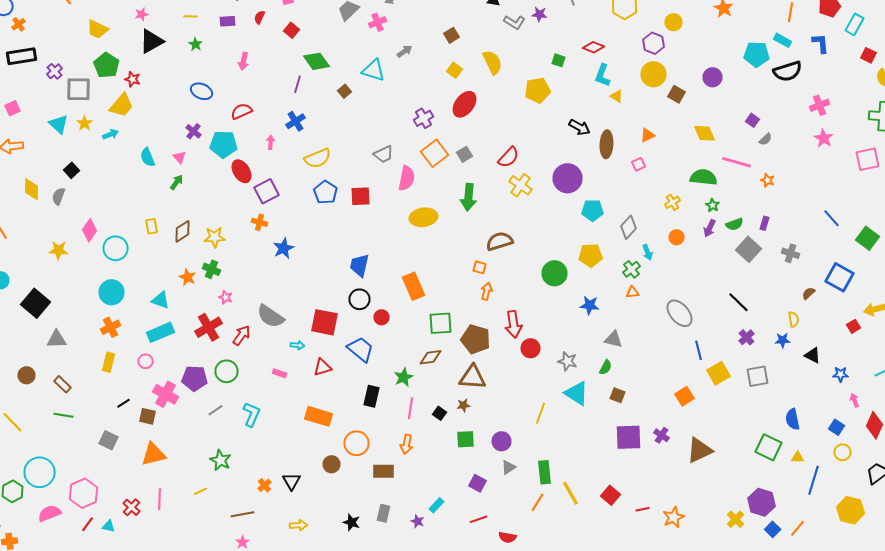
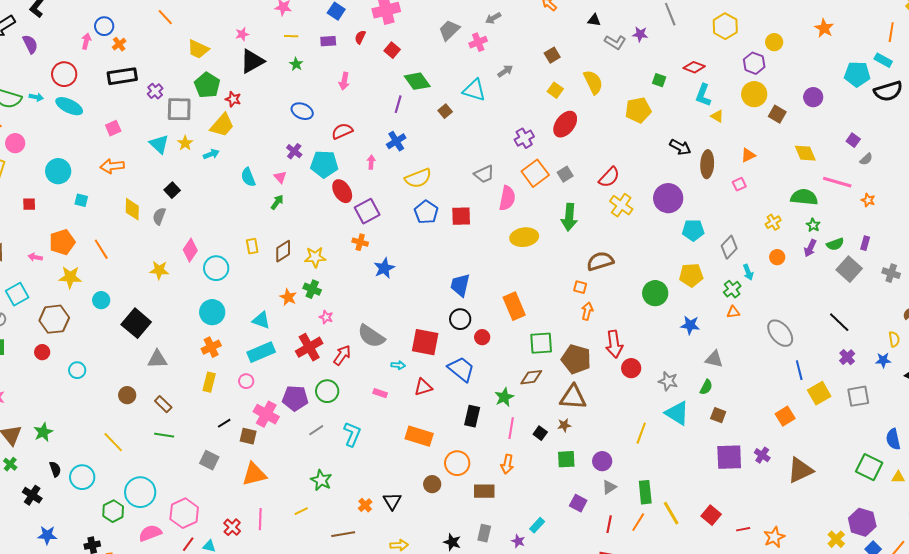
red line: (478, 519) -> (609, 524), moved, turned -60

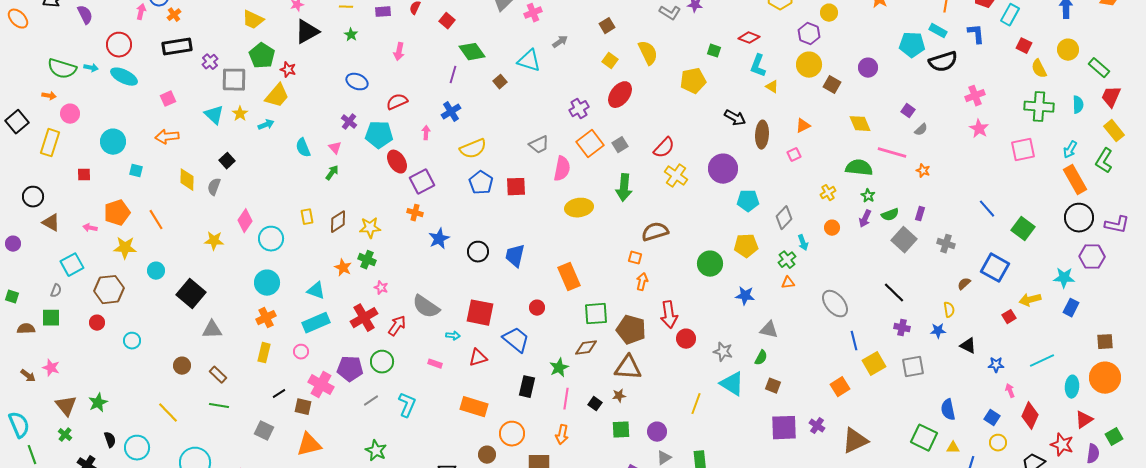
black circle: (460, 319) -> (478, 252), moved
purple cross: (847, 357) -> (902, 328), turned -35

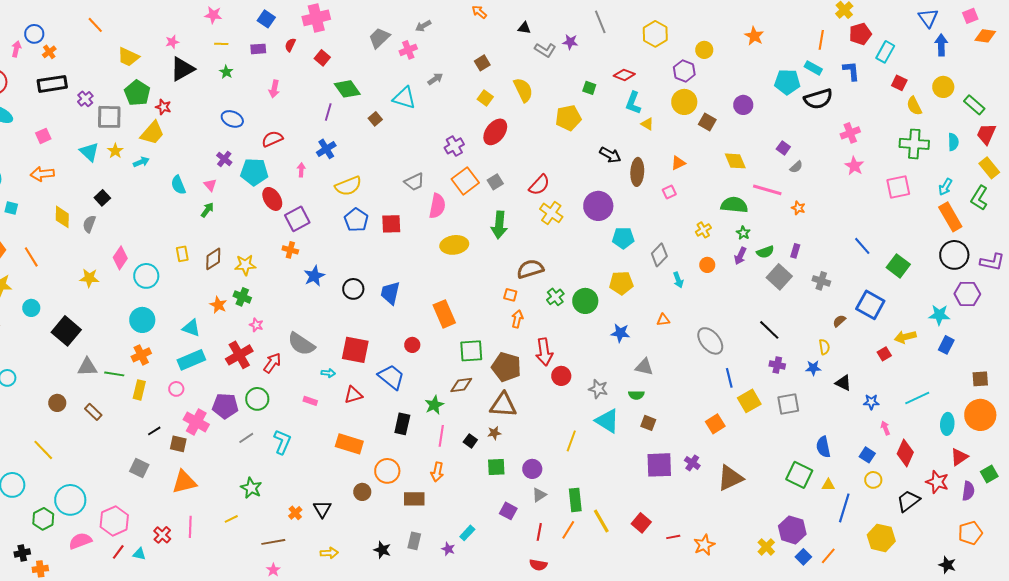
green cross: (787, 260) -> (555, 297), moved
green semicircle: (761, 358) -> (636, 395), turned 63
green line: (219, 406) -> (114, 374), moved

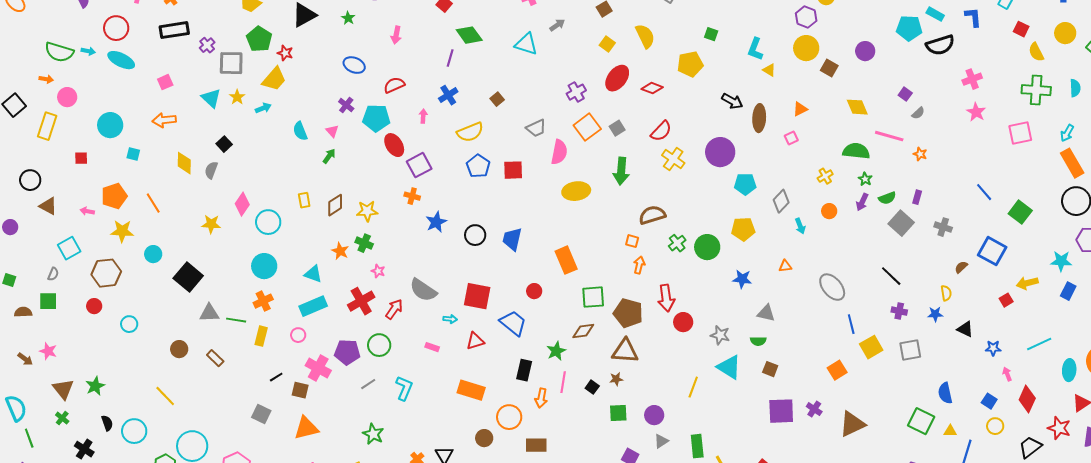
red diamond: (624, 75) -> (652, 88), moved
brown square: (375, 119) -> (497, 99), moved
orange arrow: (437, 472) -> (541, 398), moved

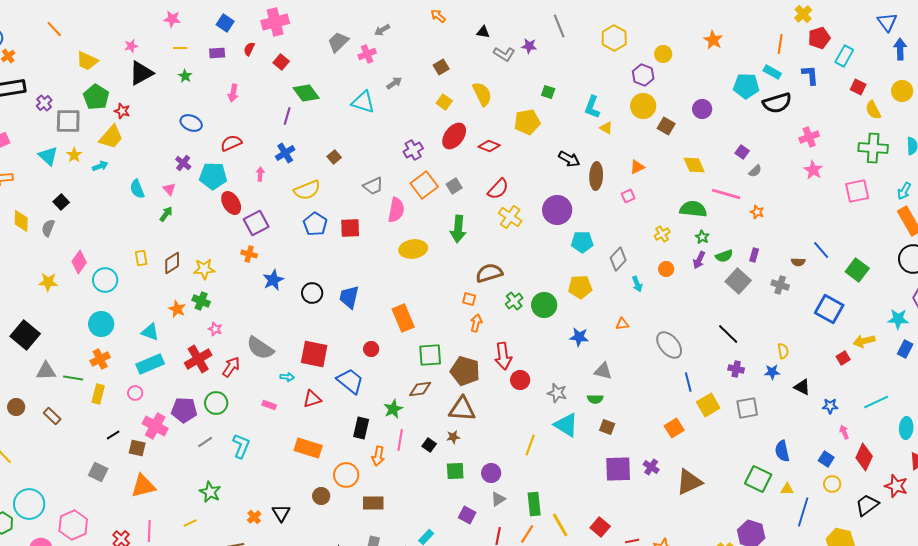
brown semicircle: (961, 267) -> (798, 262), moved, turned -136

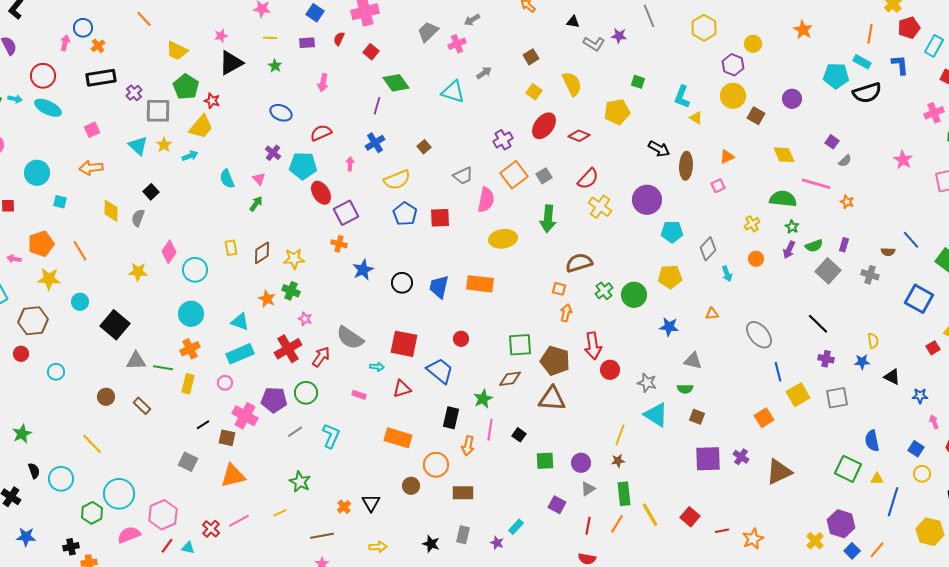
pink cross: (809, 137) -> (934, 113), moved
orange rectangle: (403, 318) -> (480, 284), moved, turned -60
brown star: (453, 437) -> (618, 461), moved
pink line: (149, 531) -> (239, 521), turned 60

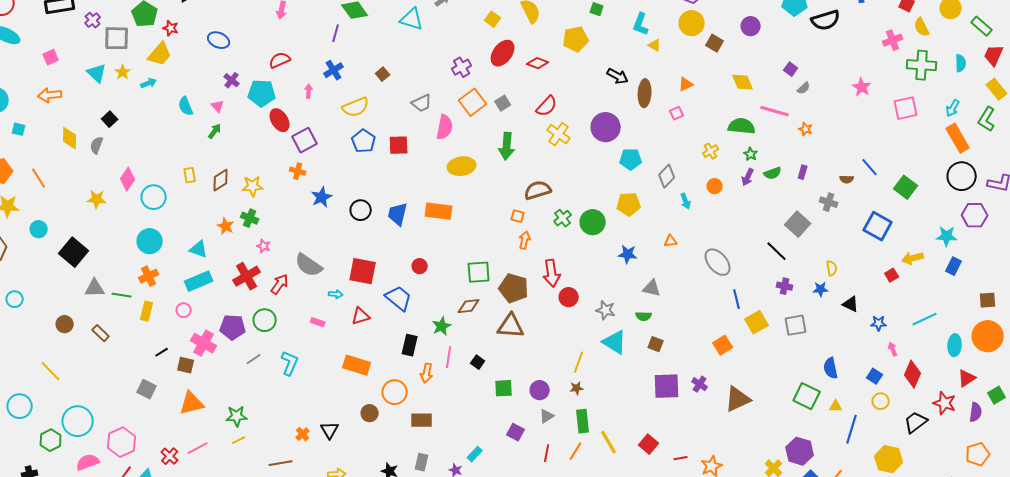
blue ellipse: (281, 113) -> (219, 40), moved
gray square: (828, 271) -> (798, 224), moved
green star: (300, 482) -> (237, 416), moved, turned -30

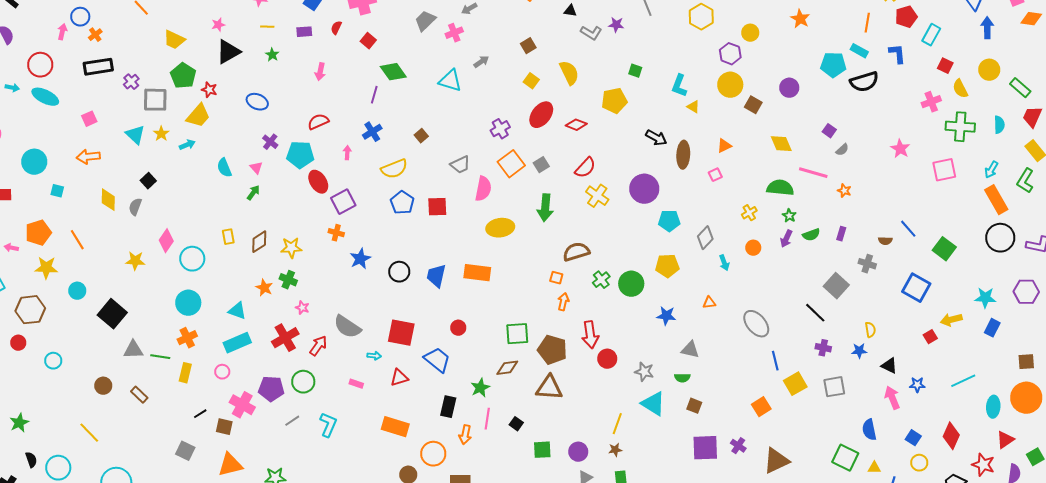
purple hexagon: (975, 215) -> (1026, 292), moved
pink arrow: (893, 349) -> (892, 398), moved, size x1.6

